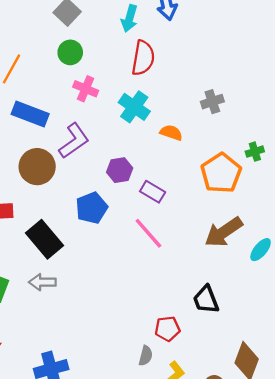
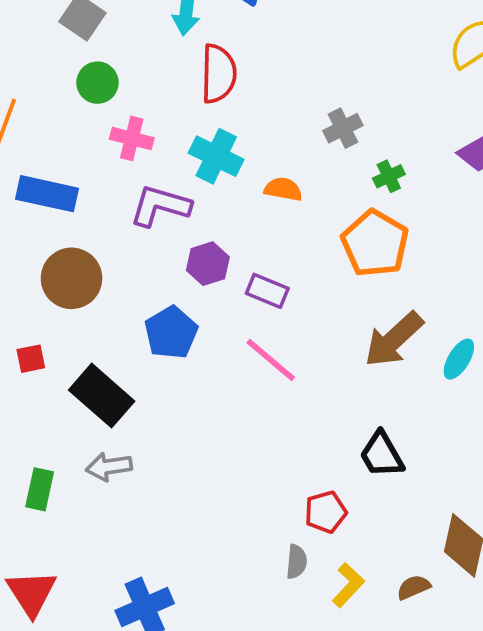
purple L-shape: (74, 141) -> (160, 206), moved, turned -120
green cross: (255, 152) -> (389, 176), moved

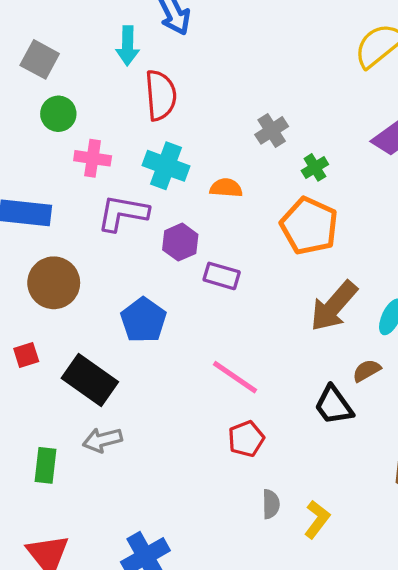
purple hexagon: (208, 264) -> (180, 242), moved
pink line: (271, 360) -> (235, 377), moved
red pentagon: (326, 512) -> (246, 439), moved
brown semicircle: (414, 587) -> (367, 371), moved

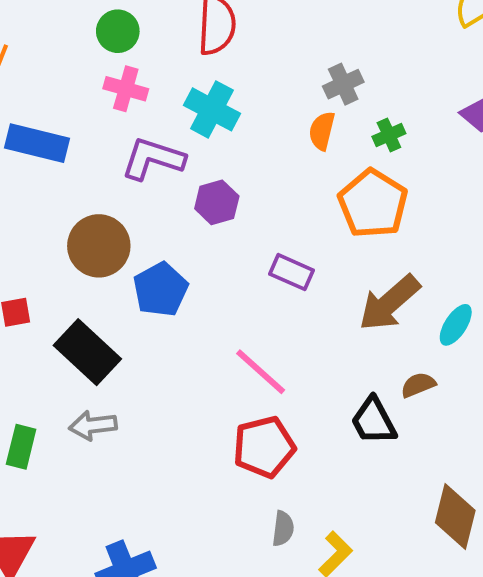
green circle: (58, 114) -> (118, 31), moved
orange semicircle: (226, 188) -> (322, 131), moved, turned -88
purple rectangle: (222, 276) -> (292, 272), moved
brown circle: (54, 283) -> (99, 246), moved
red pentagon: (246, 439) -> (264, 447), size x1.4

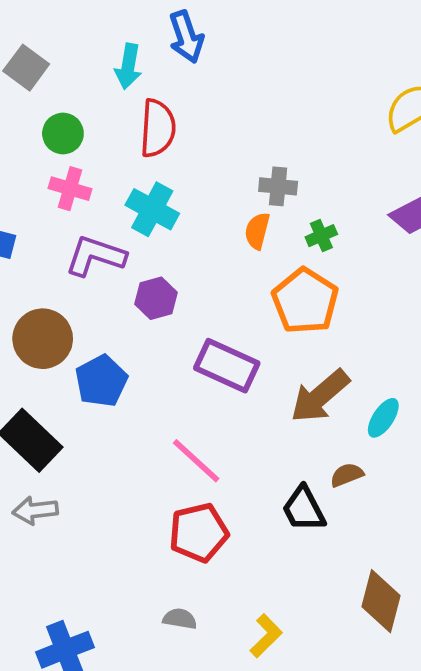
gray cross: (343, 84) -> (278, 186), turned 30
purple rectangle: (292, 272) -> (227, 366), size x1.5
gray semicircle: (283, 529) -> (180, 619), moved, turned -88

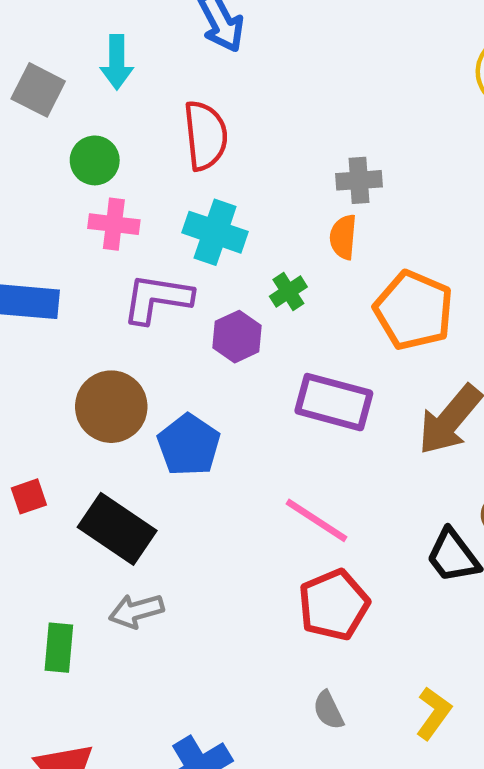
cyan arrow: (128, 66) -> (117, 62), moved
green cross: (321, 236) -> (288, 292), moved
gray semicircle: (180, 619) -> (328, 710), turned -116

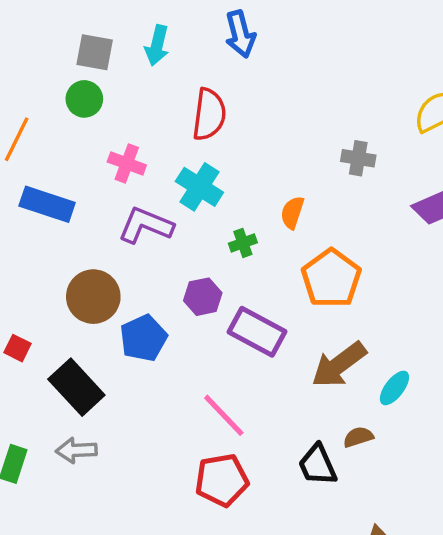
gray square: (38, 90) -> (95, 52), turned -30
green circle: (95, 160) -> (84, 99), moved
gray cross: (359, 180) -> (358, 158), moved
purple hexagon: (237, 337) -> (203, 297), moved
red square: (29, 496) -> (17, 348), turned 32

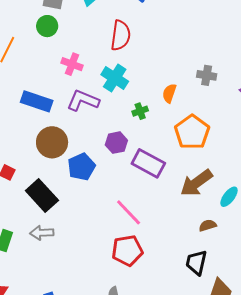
gray cross: (358, 158) -> (207, 75), moved
blue rectangle: (47, 204) -> (37, 101), moved
black trapezoid: (318, 465) -> (196, 262), moved, turned 36

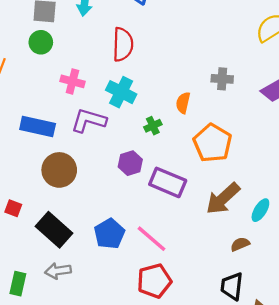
blue pentagon: (81, 167) -> (109, 234), moved

